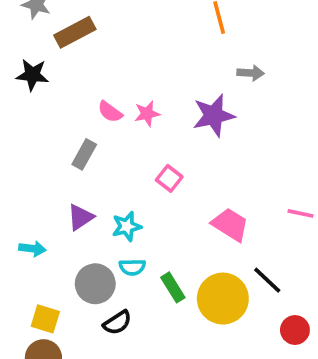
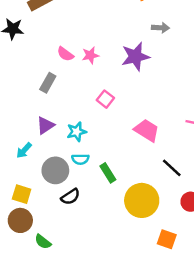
cyan arrow: (32, 249) -> (24, 150), moved, turned 126
yellow circle: (223, 299) -> (142, 200), moved

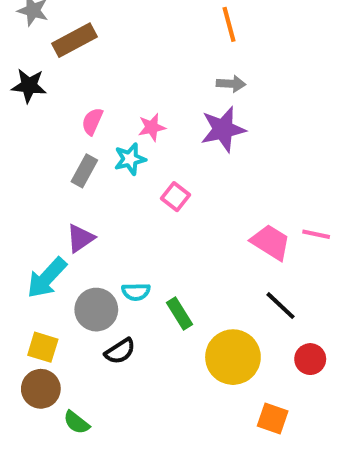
gray arrow: (160, 28) -> (231, 84), moved
pink semicircle: (65, 54) -> (92, 121), moved, turned 78
pink trapezoid: (147, 130) -> (271, 242), moved
cyan star: (77, 132) -> (130, 159), moved
cyan arrow: (24, 150) -> (47, 278), size x1.6

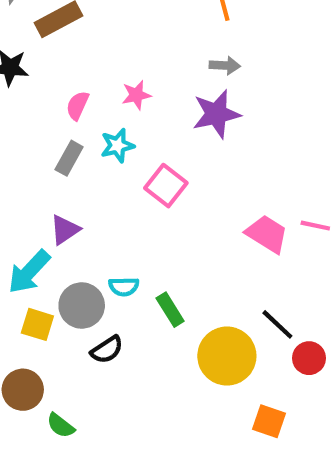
pink star: (152, 127) -> (136, 95), moved
pink square: (176, 197) -> (166, 186), size x1.4
black line: (280, 306) -> (277, 324), moved
yellow square: (43, 347) -> (37, 324), moved

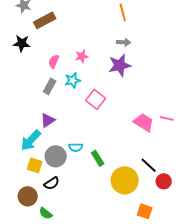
black semicircle: (107, 350) -> (52, 183), moved

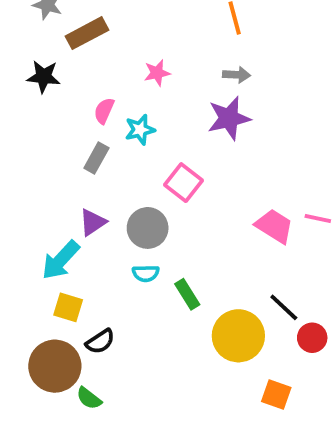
pink star: (82, 56) -> (157, 73), moved
cyan star: (73, 80) -> (140, 130), moved
gray circle: (56, 156) -> (148, 228), moved
brown circle: (28, 196) -> (55, 366), size x1.4

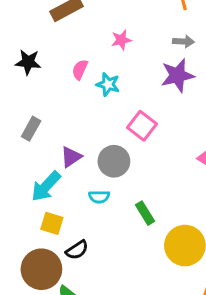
black star: (44, 77) -> (28, 62), moved
cyan star: (140, 130) -> (108, 84), turned 30
gray rectangle: (96, 158) -> (31, 129), moved
cyan semicircle: (146, 273) -> (99, 197), moved

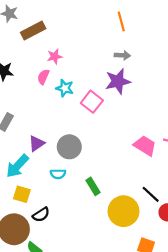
pink star: (121, 40) -> (55, 56), moved
pink square: (142, 126) -> (92, 102), moved

